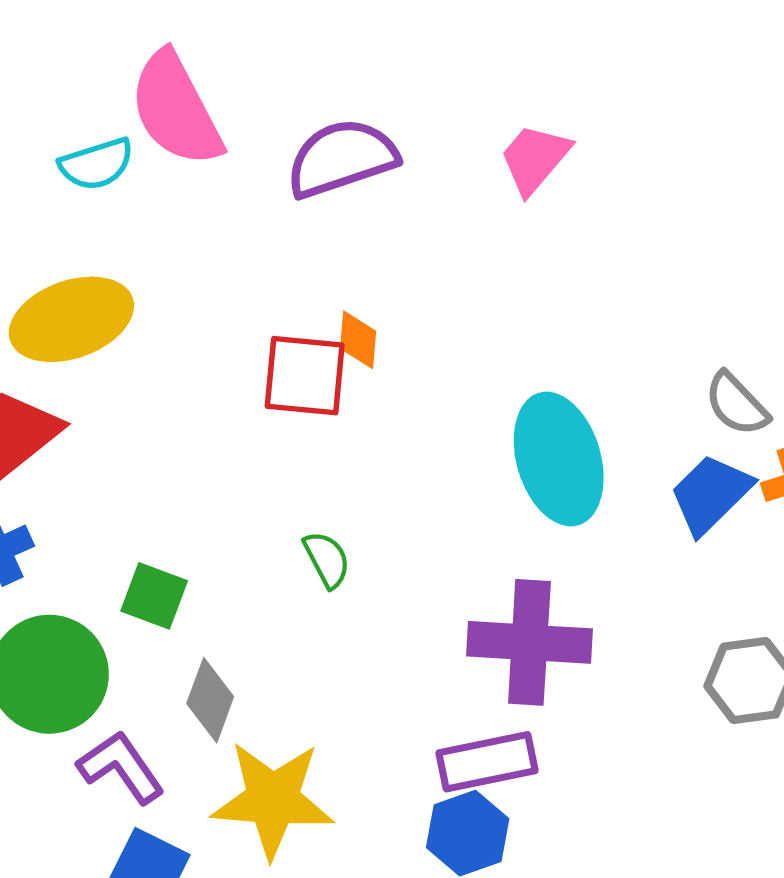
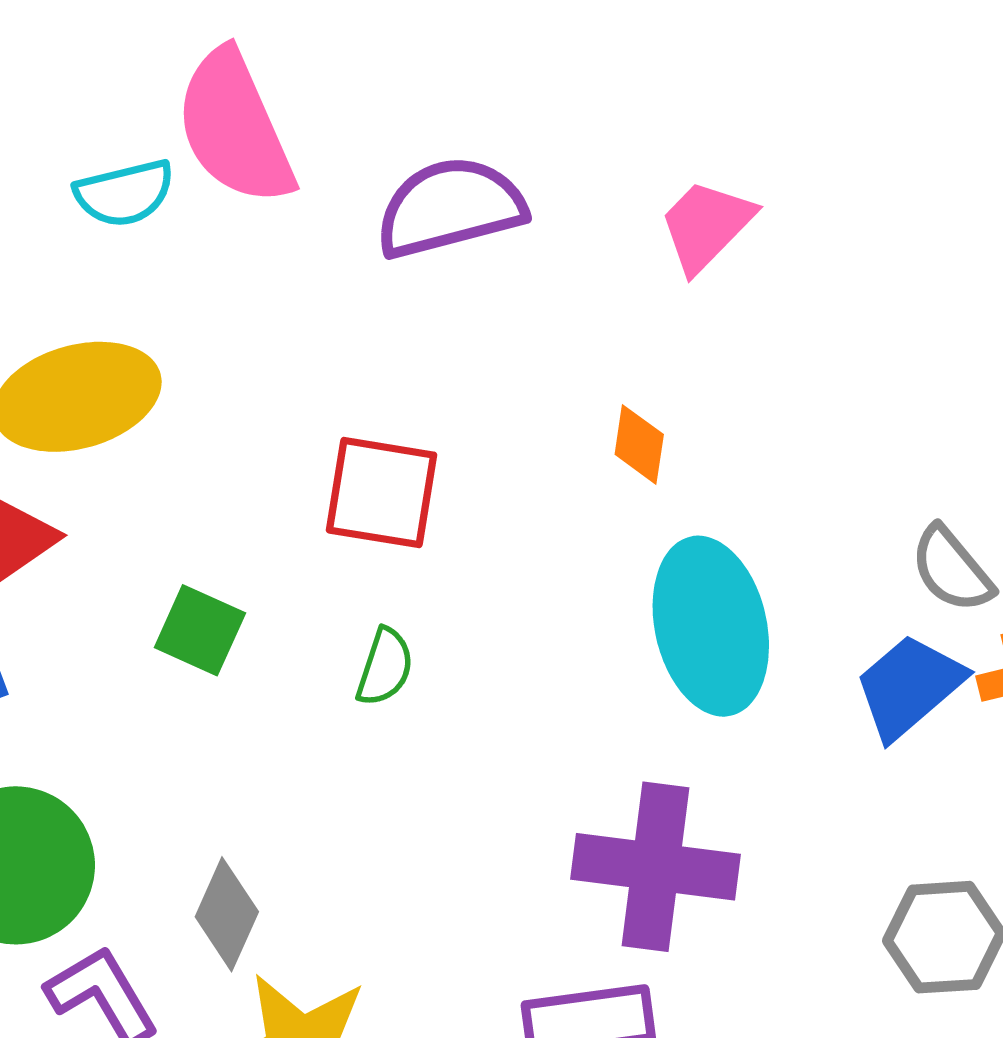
orange diamond: (358, 340) -> (639, 444), moved
green semicircle: (327, 560) -> (385, 667), moved, turned 42
green square: (154, 596) -> (200, 630), moved

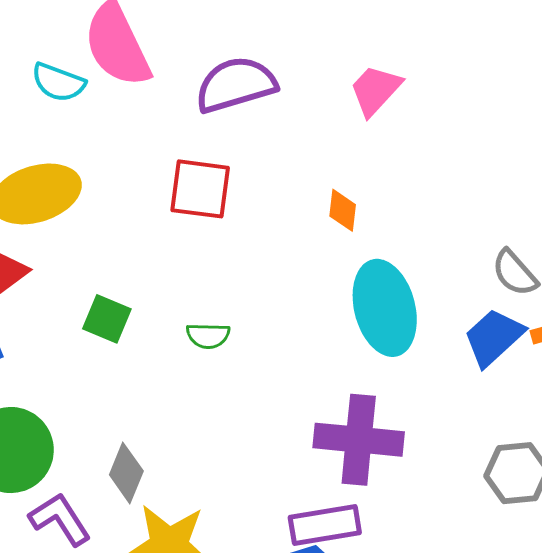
cyan semicircle: (125, 193) -> (58, 82), turned 36
red square: (382, 493) -> (200, 189), moved
green semicircle: (385, 667) -> (208, 336), turned 75

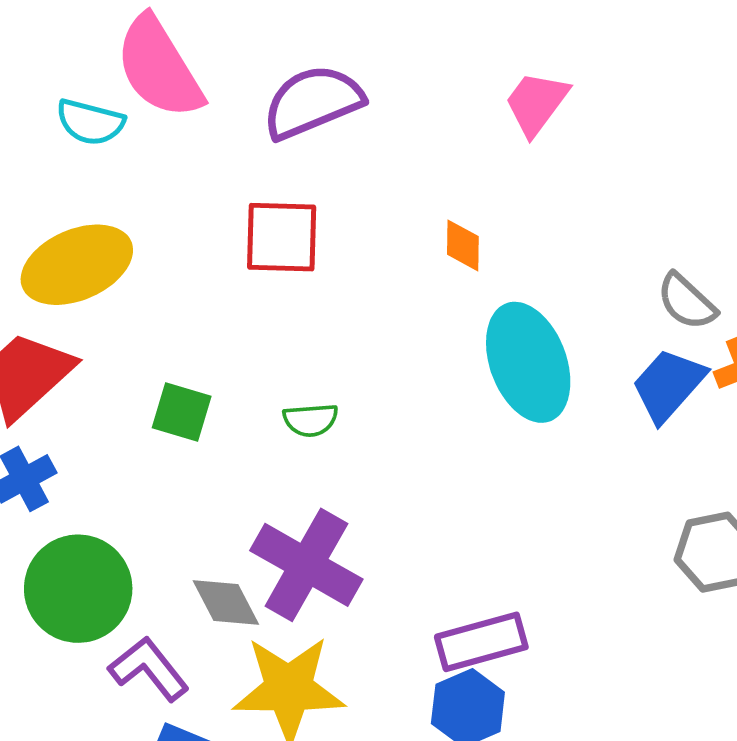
pink trapezoid: (375, 90) -> (536, 103), moved
purple cross: (359, 440) -> (306, 565), moved, turned 30
gray diamond: (126, 473) -> (226, 602), turned -44

